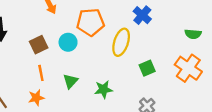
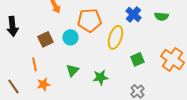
green semicircle: (193, 34) -> (161, 16), moved
orange line: (41, 73) -> (34, 64), moved

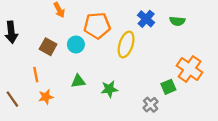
brown square: (45, 39) -> (48, 47), turned -35
green square: (137, 59) -> (168, 87), moved
green triangle: (72, 70) -> (78, 81), turned 40

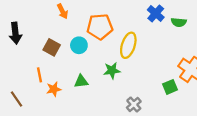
blue cross: (146, 19) -> (156, 13), moved
green star: (109, 89) -> (112, 70), moved
orange star: (46, 97) -> (54, 89), moved
gray cross: (151, 105) -> (134, 104), moved

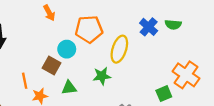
blue cross: (156, 13) -> (149, 27), moved
brown square: (52, 47) -> (52, 65), moved

